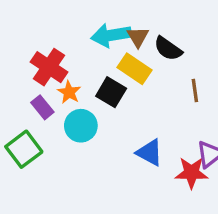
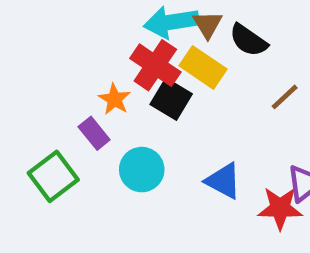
red cross: (49, 67) -> (155, 65), moved
brown line: (195, 91) -> (285, 97), turned 55
purple rectangle: (42, 107) -> (94, 133), moved
cyan circle: (81, 126) -> (142, 170), moved

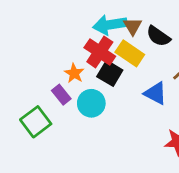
cyan circle: (142, 170) -> (91, 103), moved
blue triangle: (223, 181) -> (155, 93), moved

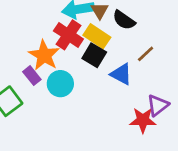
orange star: (74, 73) -> (44, 55), size x1.6
black square: (110, 73) -> (94, 55), moved

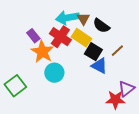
black square: (94, 55) -> (93, 52), moved
purple rectangle: (32, 76) -> (33, 36), moved

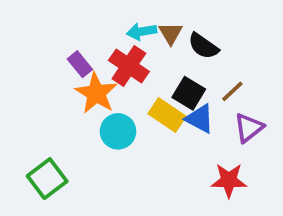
cyan arrow: (67, 18) -> (142, 31), size x0.7
yellow rectangle: (81, 38) -> (167, 115), moved
green square: (15, 86) -> (47, 179), moved
purple triangle: (126, 89) -> (249, 128), moved

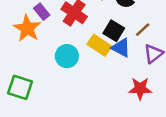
orange star: (96, 93) -> (27, 28), moved
green square: (47, 179) -> (20, 87), turned -35

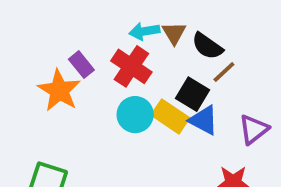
brown line: (143, 30) -> (224, 72), moved
cyan circle: (67, 56) -> (135, 115), moved

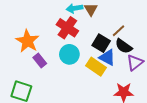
black semicircle: (207, 46) -> (124, 46), moved
purple rectangle: (81, 65) -> (40, 60), moved
yellow rectangle: (170, 116) -> (96, 67), moved

